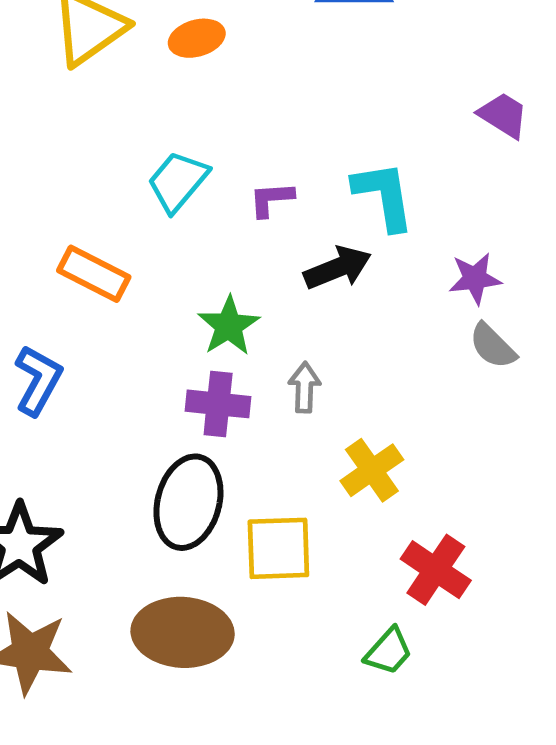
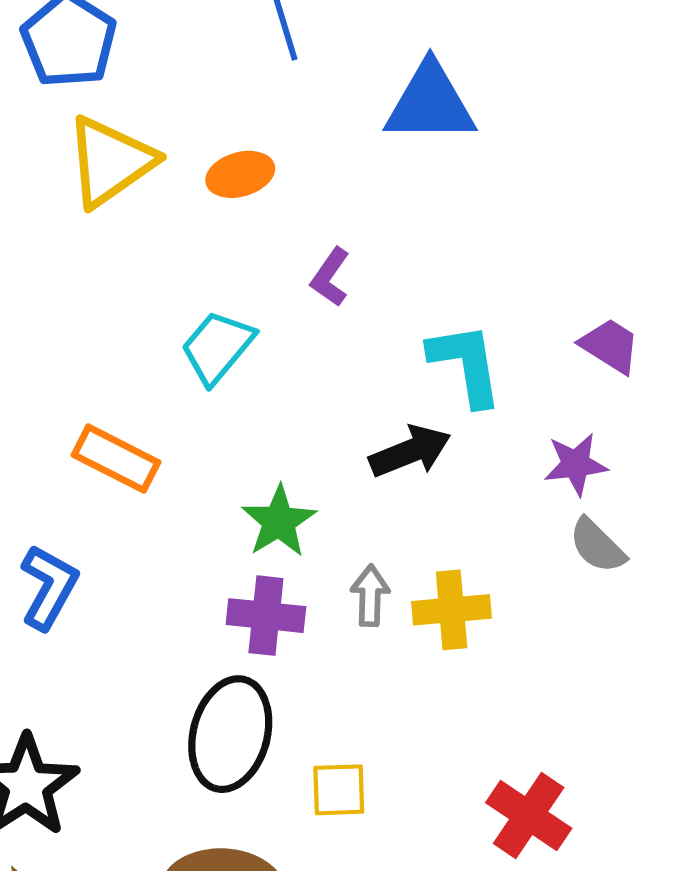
purple trapezoid: (503, 115) -> (610, 346), moved
purple L-shape: (271, 199) -> (330, 277), moved, turned -51
yellow cross: (372, 470) -> (452, 610), moved, turned 30
yellow square: (278, 548) -> (339, 790), size x0.7

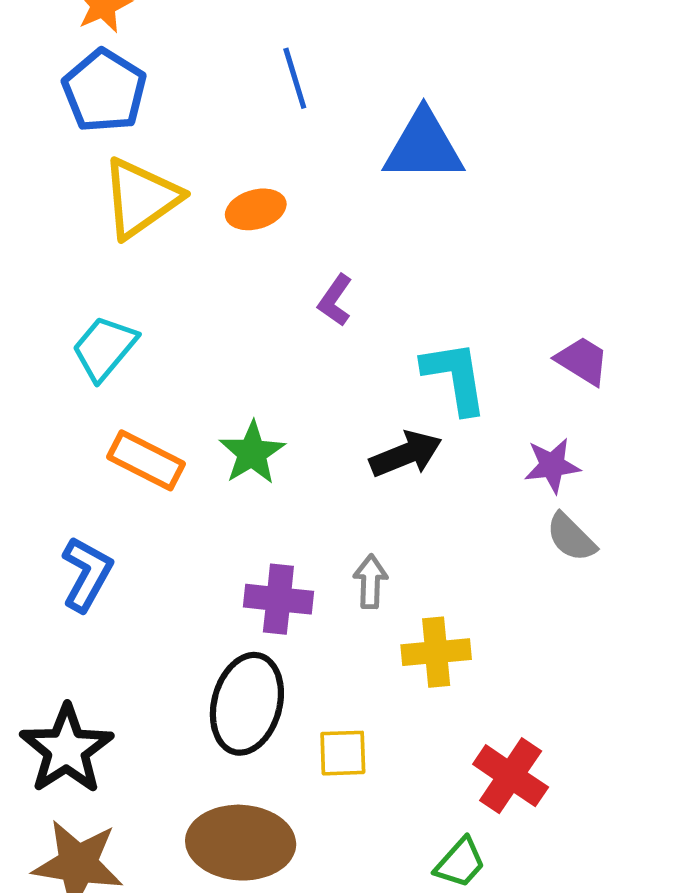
cyan trapezoid: (217, 347) -> (104, 348), moved
green star: (279, 521) -> (252, 453), moved
yellow cross: (452, 610) -> (436, 652), moved

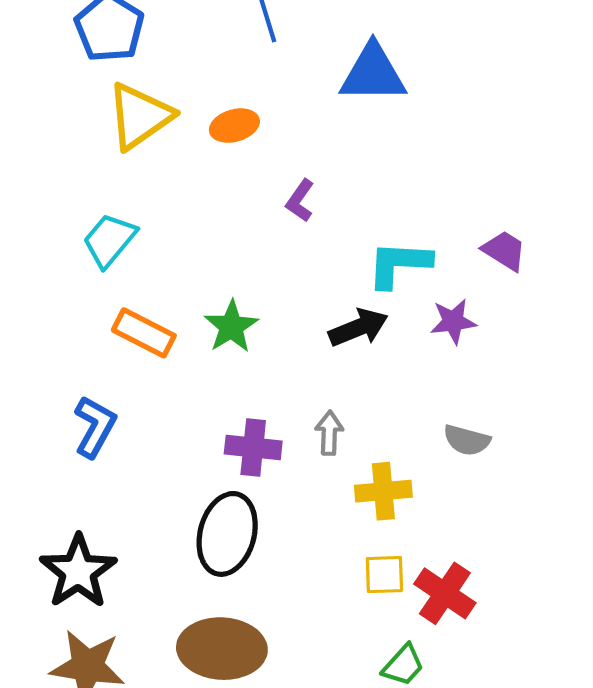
cyan L-shape: (455, 377) -> (399, 264), turned -78
purple star: (552, 465) -> (453, 321), moved
gray semicircle: (571, 537) -> (467, 440), moved, turned -30
yellow square: (343, 753) -> (384, 575), moved

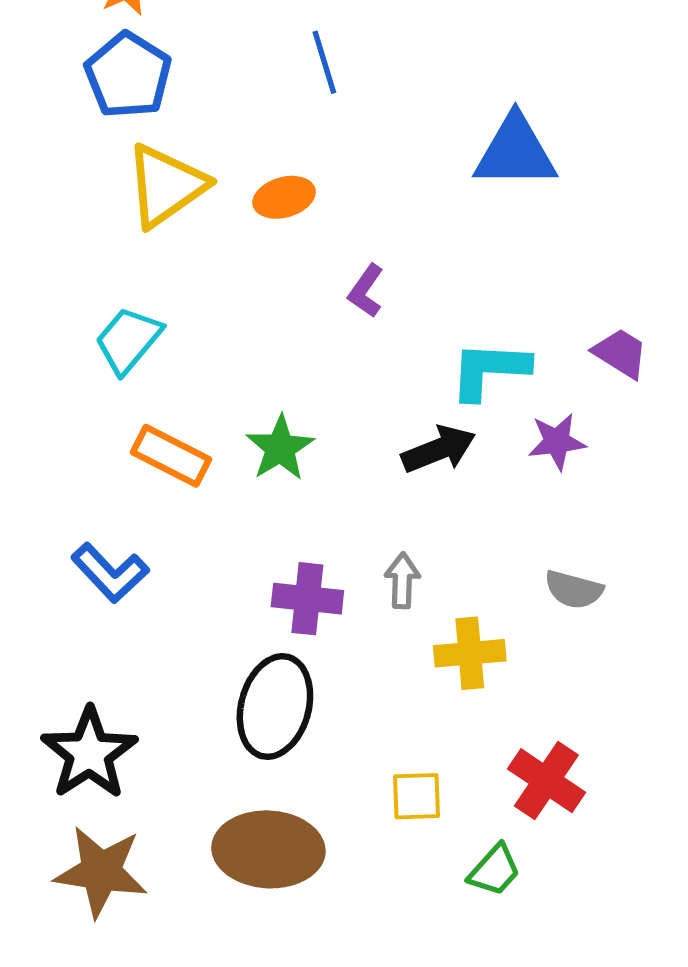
blue triangle: (373, 73) -> (515, 152), moved
blue L-shape: (95, 427) -> (110, 573), turned 108
yellow square: (384, 575) -> (417, 796), moved

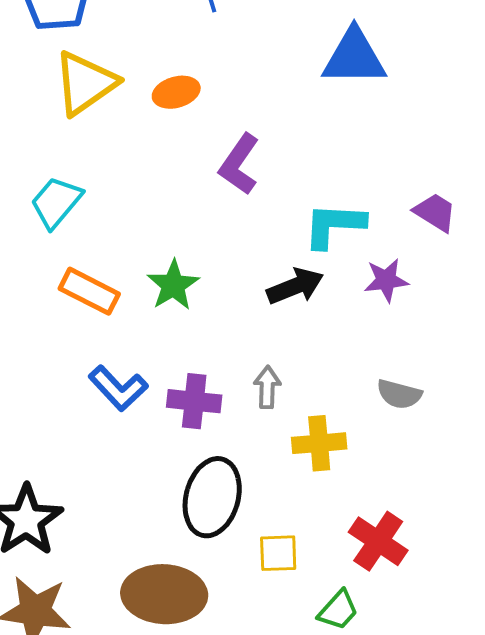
purple L-shape: (366, 291) -> (239, 164), size x1.5
blue L-shape: (110, 573) -> (118, 388), moved
black ellipse: (275, 707) -> (212, 497), moved

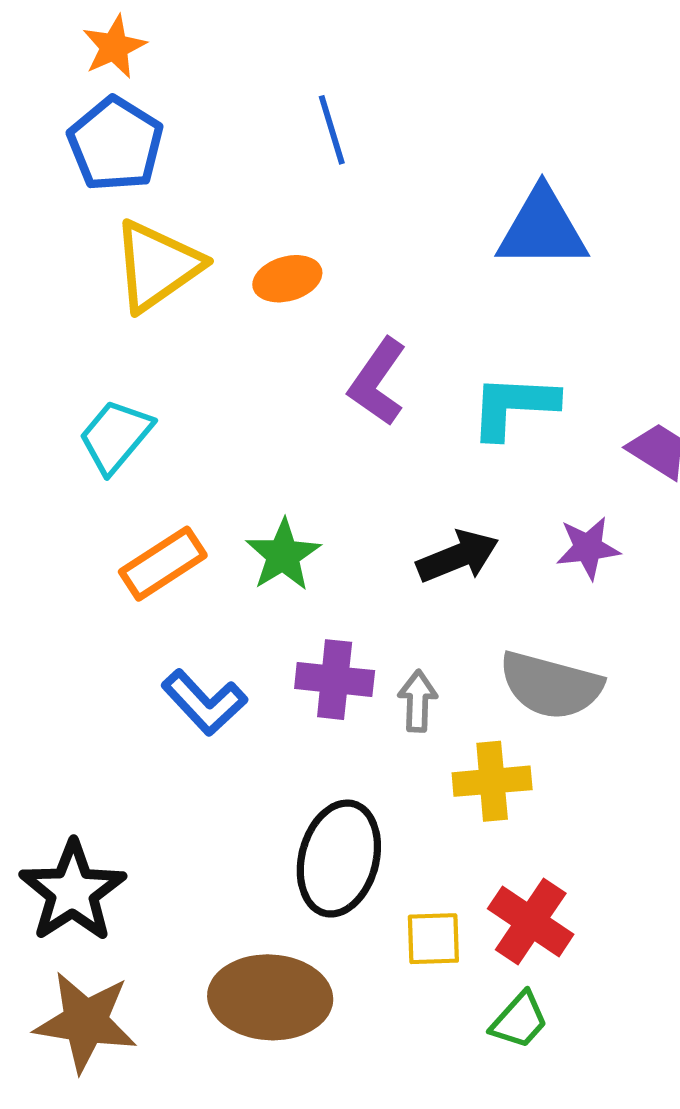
cyan L-shape: (334, 225) -> (514, 406), moved
orange rectangle: (89, 291) -> (163, 564), turned -60
gray semicircle: (399, 394) -> (551, 685), moved, size x1.6
purple cross: (194, 401) -> (335, 680), moved
red cross: (378, 541) -> (531, 922), moved

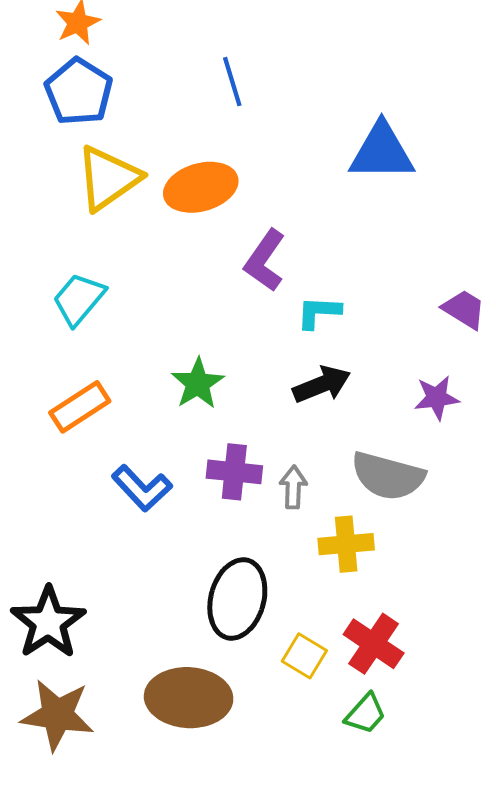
orange ellipse: (287, 279) -> (201, 187), size x1.5
cyan L-shape: (514, 406) -> (319, 312), moved, size x0.7
purple star: (588, 548) -> (437, 398), moved
orange rectangle: (163, 564) -> (80, 407), moved
yellow square: (433, 939) -> (304, 656), turned 33

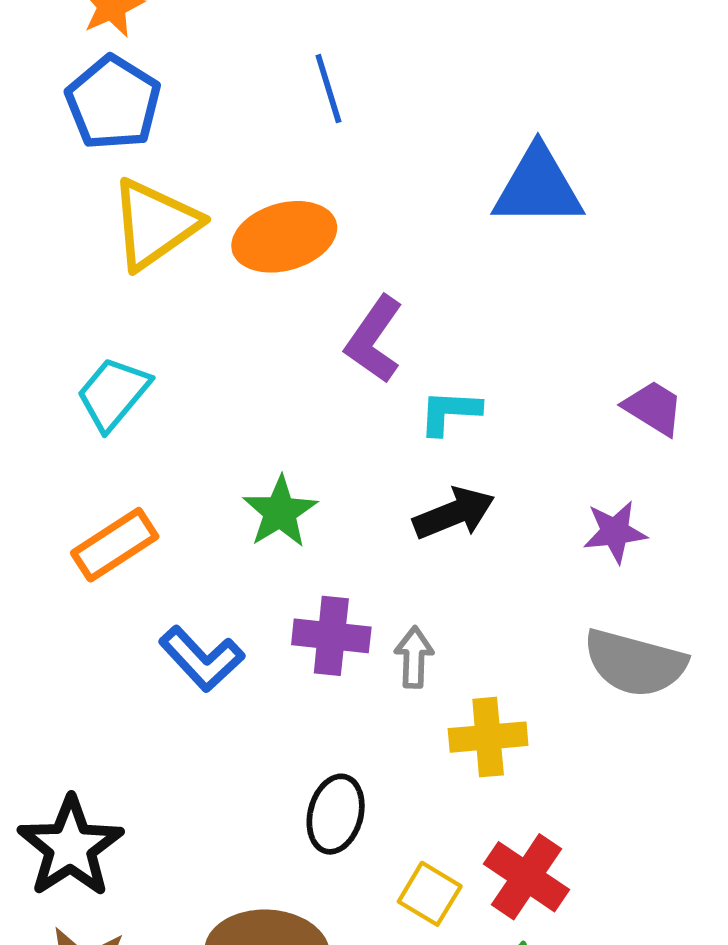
gray semicircle: (388, 476) -> (635, 663), moved
black ellipse: (237, 599) -> (336, 814), size x0.7

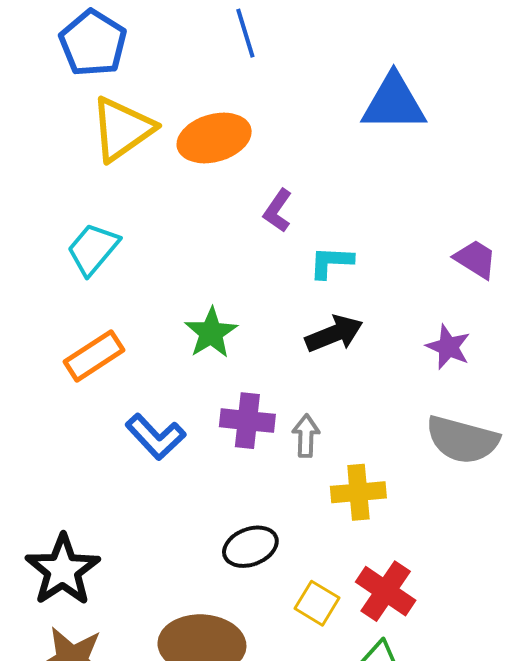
purple L-shape: (374, 339) -> (278, 211), size x0.7
purple star: (615, 532) -> (448, 347), turned 30
black ellipse: (336, 814) -> (250, 547), turned 54

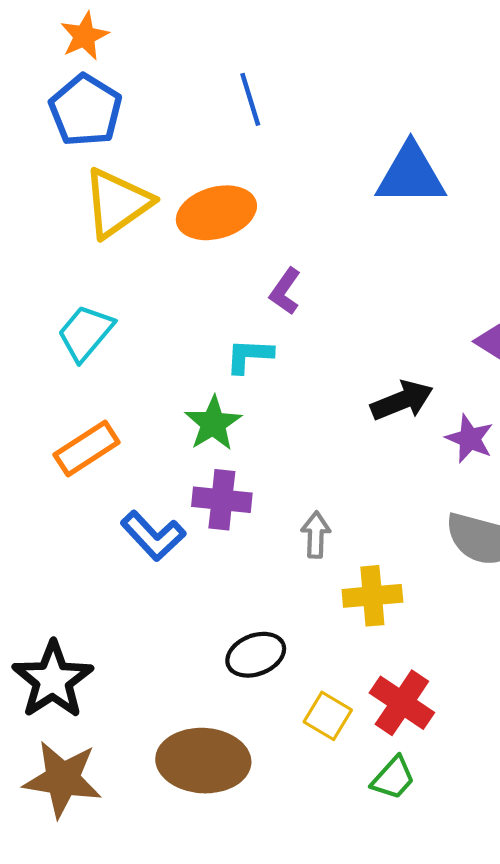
cyan L-shape: (331, 262) -> (249, 356), moved
black arrow: (334, 334) -> (402, 400), moved
purple cross: (247, 421) -> (222, 500), moved

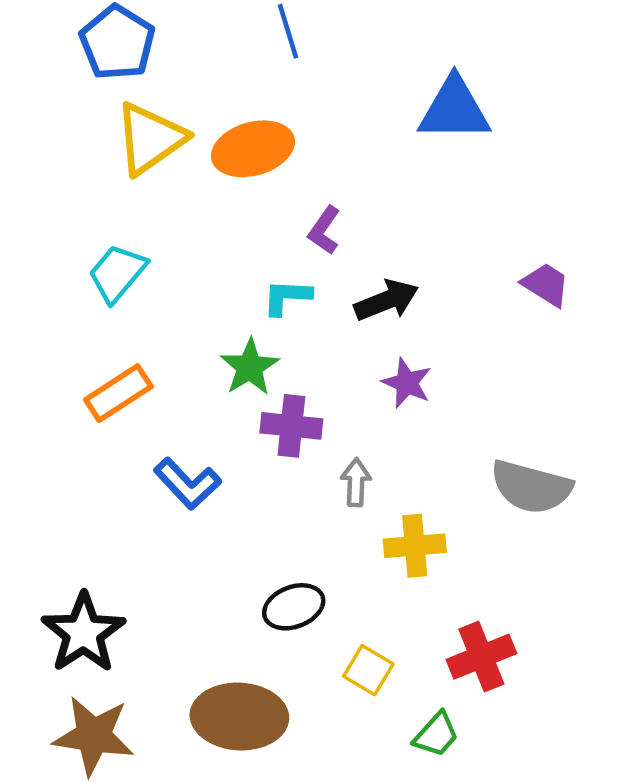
black arrow: (402, 400) -> (386, 300), moved
purple star: (470, 439) -> (407, 383), moved
purple cross: (222, 500) -> (291, 426), moved
red cross: (402, 703) -> (481, 657), moved, turned 34

